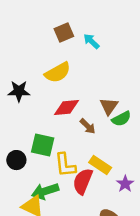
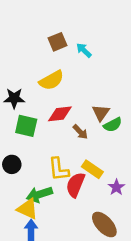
green square: (43, 145) -> (26, 126), moved

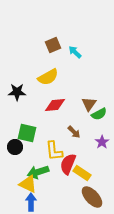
green square: (26, 126) -> (27, 133), moved
brown arrow: (80, 132) -> (74, 132), moved
yellow rectangle: (92, 169) -> (82, 173), moved
purple star: (116, 187) -> (102, 142), moved

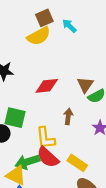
yellow semicircle: (48, 77) -> (39, 36), moved
brown arrow: (74, 132) -> (68, 116), turned -128
red semicircle: (68, 164) -> (48, 157), moved, turned -70

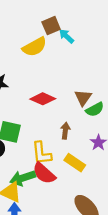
brown square: (44, 18) -> (51, 26), moved
red diamond: (47, 86) -> (43, 99), turned 30
yellow rectangle: (77, 163) -> (75, 163), moved

